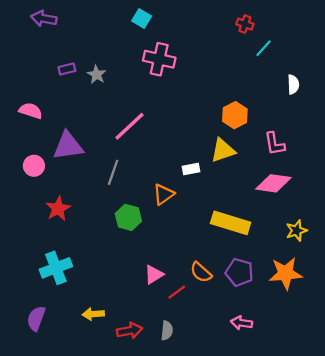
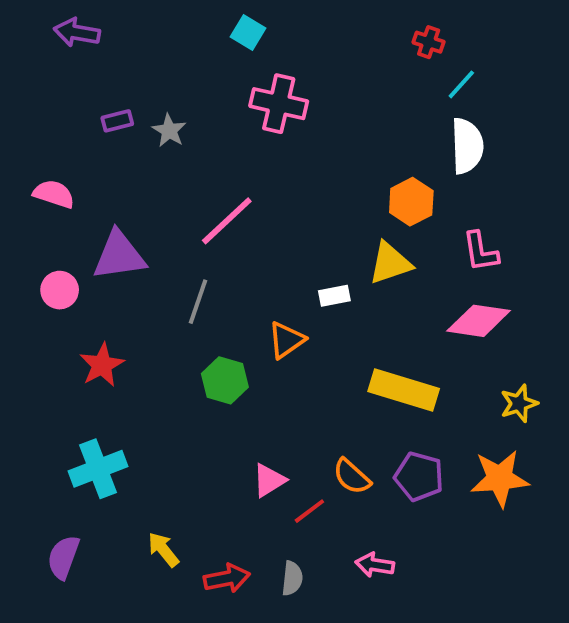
white semicircle: (293, 84) -> (467, 146), moved, size x1.6
yellow arrow: (93, 314) -> (163, 550), turned 55
pink arrow: (242, 323) -> (375, 565), moved

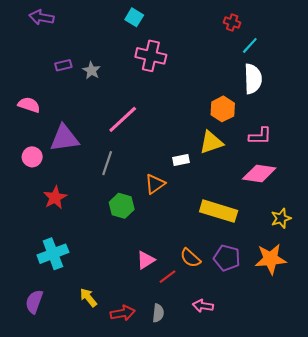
pink L-shape: (480, 252) -> (260, 136), turned -80

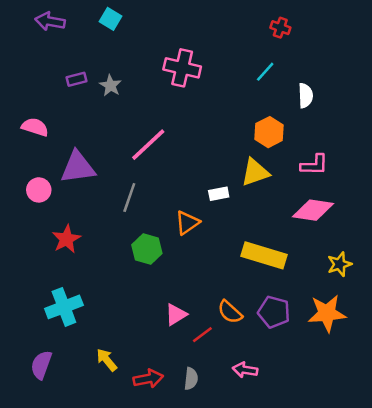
cyan square: (134, 17) -> (110, 19), moved
cyan line: (250, 45) -> (265, 72), moved
white semicircle: (253, 79) -> (305, 96), size x0.7

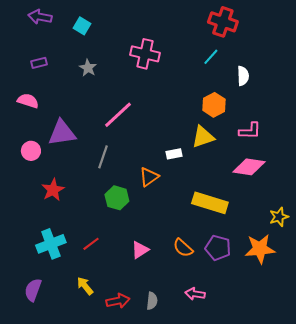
cyan square: (110, 19) -> (82, 26), moved
red cross: (280, 28) -> (223, 22), size x1.8
purple rectangle: (77, 79) -> (39, 63), moved
yellow star: (339, 264) -> (279, 217), moved
red line: (202, 335) -> (91, 244), moved

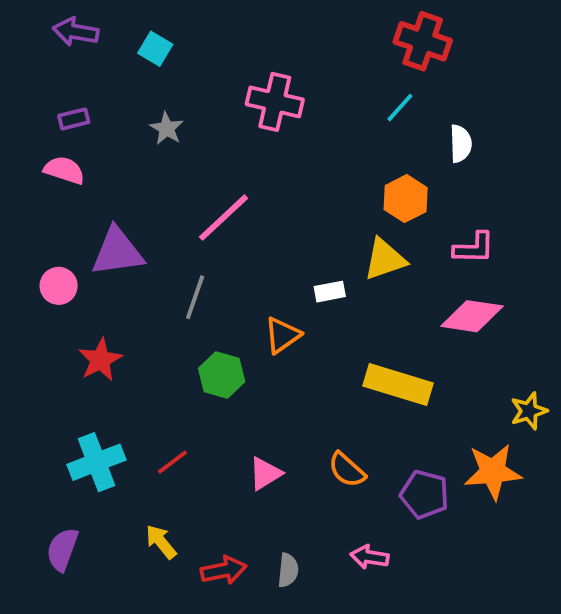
pink semicircle: (28, 101) -> (64, 170), moved
purple pentagon: (218, 248) -> (425, 494), moved

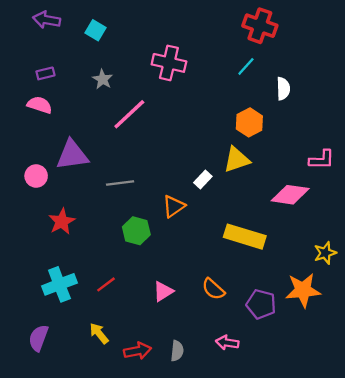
pink line: (224, 218) -> (129, 114), moved
pink L-shape: (474, 248) -> (322, 160), moved
white rectangle: (330, 292) -> (203, 179), turned -36
gray line: (195, 297) -> (120, 183), turned 64

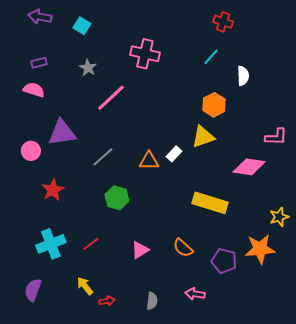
red cross: (260, 26) -> (223, 22), size x0.7
gray line: (120, 183) -> (103, 157), turned -35
orange triangle: (174, 206) -> (149, 161), moved, turned 35
red arrow: (138, 351) -> (107, 301), moved, size x0.7

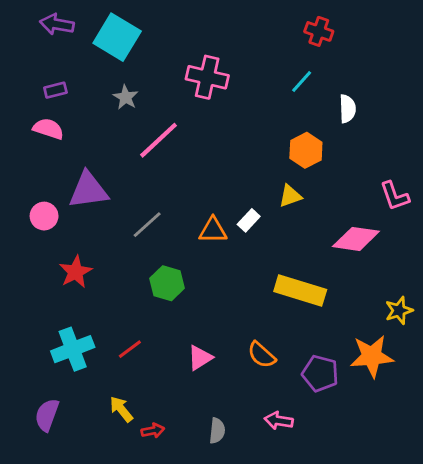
cyan square: (82, 26) -> (117, 37), size x1.8
yellow triangle: (203, 137) -> (290, 196), size x0.7
pink L-shape: (276, 137) -> (395, 196), turned 70

